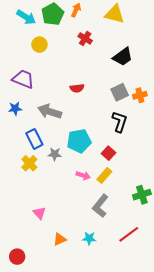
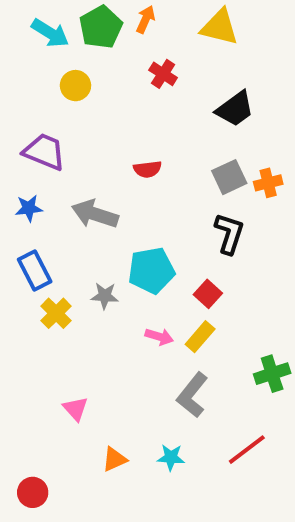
blue rectangle: (34, 139) -> (35, 270), moved

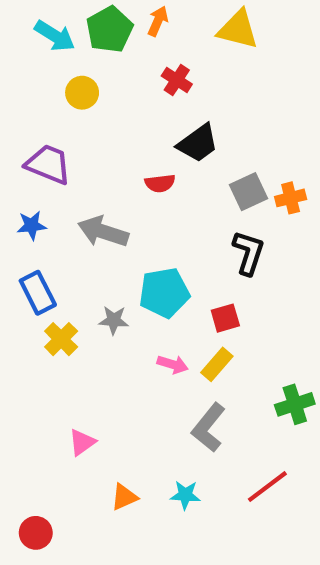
black trapezoid: (235, 109) -> (198, 143), moved
red square: (208, 294) -> (225, 318), turned 32
pink triangle: (75, 409) -> (82, 442), turned 36

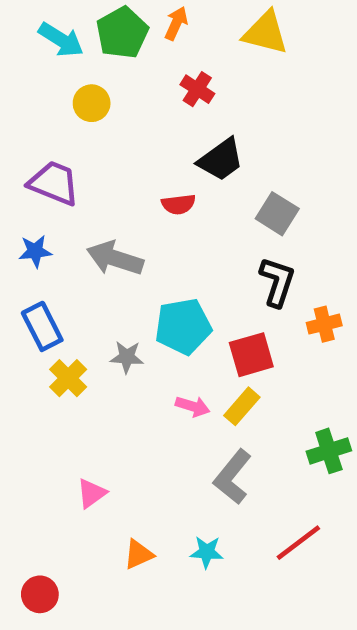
gray square: (248, 192) -> (277, 214), turned -33
orange cross: (291, 198) -> (324, 324), moved
red square: (225, 318) -> (251, 355), size x1.4

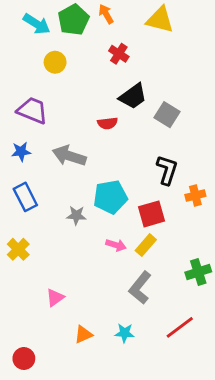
orange arrow: (176, 23) -> (106, 14), turned -54
gray square: (277, 214) -> (167, 115), moved
yellow cross: (68, 378) -> (18, 249), moved

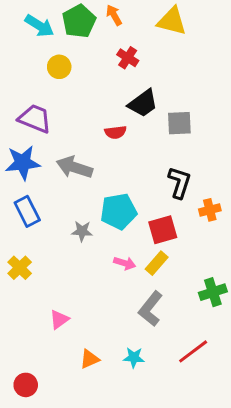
gray square: (167, 115) -> (179, 123), turned -35
blue star: (21, 152) -> (23, 163), size x1.6

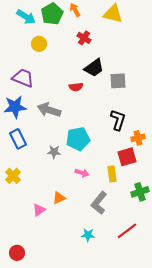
red square: (163, 230) -> (127, 157), moved
yellow rectangle: (157, 263) -> (112, 174), moved, turned -49
orange triangle: (90, 359) -> (59, 198), moved

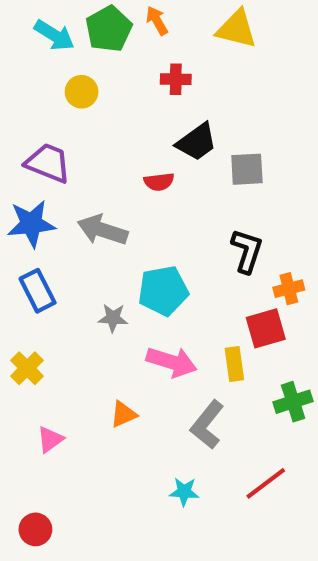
red cross: (84, 38) -> (176, 79), turned -32
pink arrow: (82, 173) -> (172, 362), size x1.6
pink triangle: (39, 210) -> (50, 439), moved

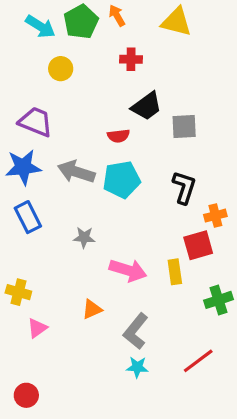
cyan pentagon: (163, 291) -> (122, 180), moved
yellow cross: (27, 368) -> (18, 292), moved, turned -30
gray L-shape: (207, 425) -> (136, 331), moved

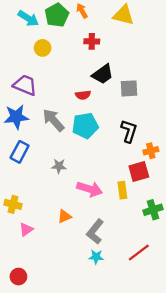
gray arrow: (76, 172) -> (53, 120), turned 30
blue rectangle: (28, 217) -> (20, 152), turned 55

